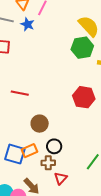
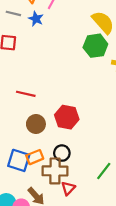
red hexagon: (84, 97) -> (67, 117), moved
brown circle: (40, 124) -> (36, 124), moved
brown cross: (48, 163) -> (55, 171), size x1.6

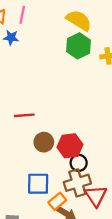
red hexagon: (67, 117) -> (70, 146), moved
orange rectangle: (35, 157) -> (57, 201), moved
red triangle: (68, 188) -> (96, 196), size x1.5

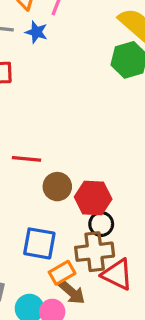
red line: (24, 115) -> (26, 159), moved
red triangle: (96, 196) -> (117, 274), turned -40

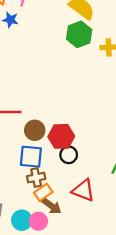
blue square: (39, 243) -> (31, 157), moved
brown cross: (95, 252) -> (36, 178), moved, size x0.7

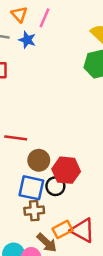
black circle: (69, 155) -> (55, 186), moved
orange rectangle: (43, 192) -> (62, 229), moved

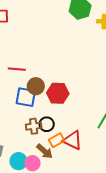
black circle: (55, 186) -> (47, 124), moved
blue square: (31, 188) -> (26, 97), moved

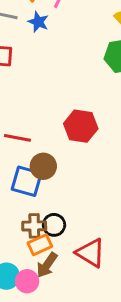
red hexagon: (58, 93) -> (81, 126), moved
orange rectangle: (57, 140) -> (40, 245), moved
brown arrow: (45, 151) -> (47, 265), turned 78

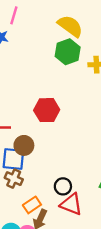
black circle: (54, 225) -> (63, 186), moved
brown cross: (34, 226) -> (14, 179), moved, turned 36

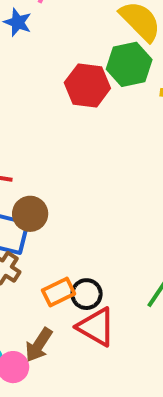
red hexagon: (47, 110) -> (87, 85), moved
orange rectangle: (32, 205) -> (59, 292), moved

